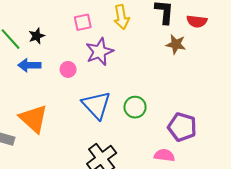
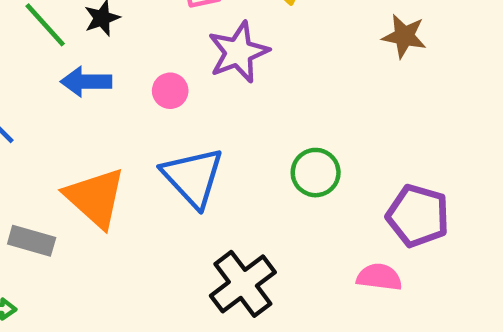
blue triangle: (96, 105) -> (193, 177), moved

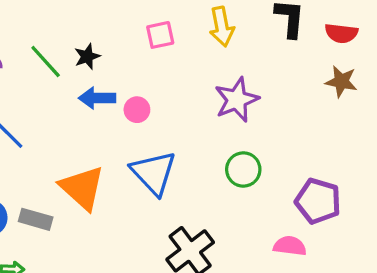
brown star: (404, 36) -> (341, 81), moved
purple star: (238, 52) -> (237, 100), moved
blue arrow: (86, 82) -> (97, 98), moved

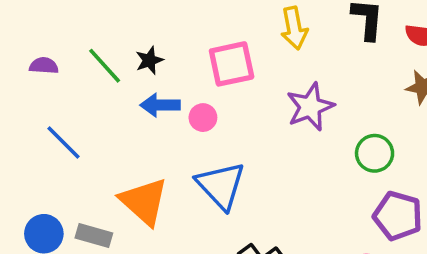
pink square: (160, 35) -> (232, 64), moved, size x1.5
green circle: (243, 169) -> (375, 153), moved

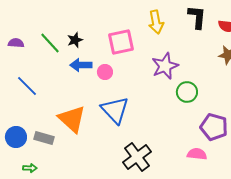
green circle: (375, 153) -> (187, 92), moved

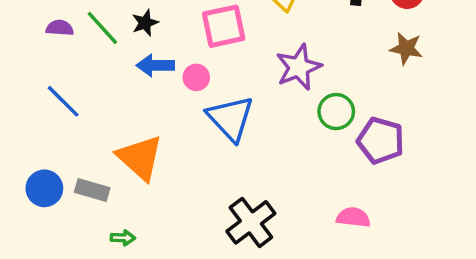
purple semicircle: (16, 43) -> (60, 28), moved
blue triangle: (115, 110) -> (230, 118), moved
purple pentagon: (214, 127) -> (381, 141), moved
green arrow: (30, 168) -> (123, 238), moved

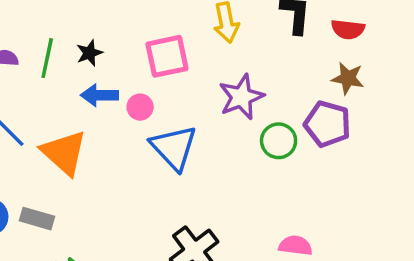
green line: (102, 28) -> (47, 58), turned 54
purple pentagon: (381, 141) -> (328, 124), moved
orange triangle: (140, 158) -> (64, 153), moved

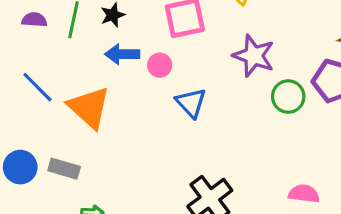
purple star: (241, 97) -> (254, 56), turned -30
blue triangle: (174, 148) -> (191, 103), size x0.7

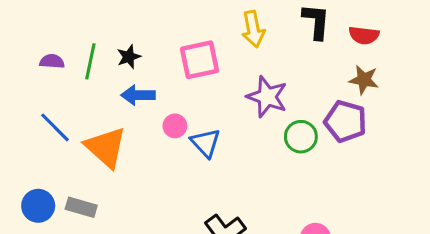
pink circle: (160, 65) -> (175, 126), moved

